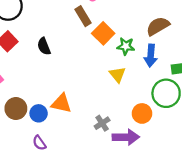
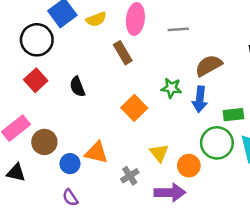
orange square: (103, 33) -> (134, 108), moved
yellow triangle: (117, 75) -> (159, 153), moved
brown circle: (16, 109) -> (44, 142), moved
gray cross: (102, 123) -> (130, 176), moved

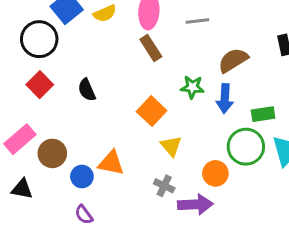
brown rectangle: (123, 53) -> (151, 48), moved
yellow triangle: (159, 153) -> (171, 146), moved
gray cross: (130, 176) -> (164, 186), moved, turned -30

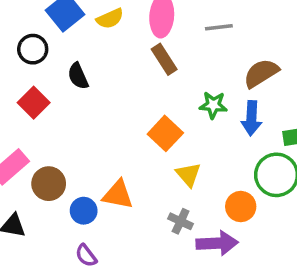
black circle: (39, 39) -> (33, 49), size x0.7
black semicircle: (87, 90) -> (78, 76), moved

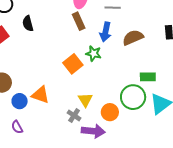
green star: (213, 105) -> (93, 53), moved
blue arrow: (251, 118) -> (105, 32), moved
yellow triangle: (188, 175) -> (85, 100), moved

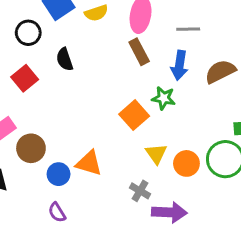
yellow triangle: (85, 100) -> (156, 154), moved
orange circle: (110, 112) -> (186, 163), moved

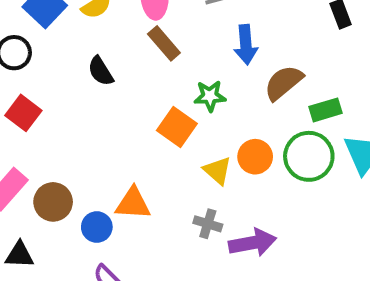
black semicircle: (65, 59) -> (101, 71), moved
blue arrow: (179, 65) -> (246, 45), moved
brown semicircle: (220, 72) -> (283, 83), moved
orange circle: (186, 163) -> (255, 157), moved

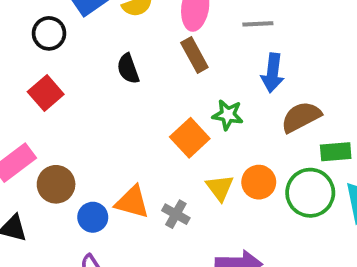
gray cross: (208, 224) -> (176, 214), moved

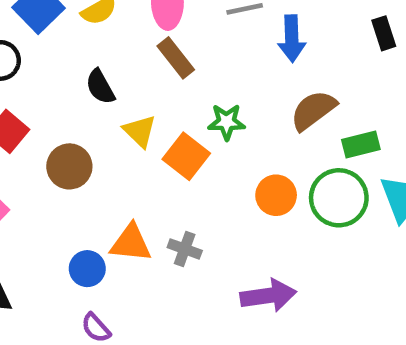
blue arrow: (273, 73) -> (292, 39), moved
brown circle: (56, 184) -> (69, 166), moved
yellow triangle: (220, 188) -> (140, 131), moved

